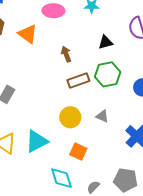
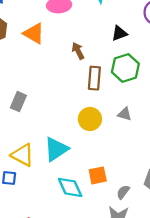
brown rectangle: (78, 80) -> (94, 78), turned -60
orange square: (78, 152) -> (98, 175), moved, turned -30
cyan diamond: (61, 178) -> (70, 187), moved

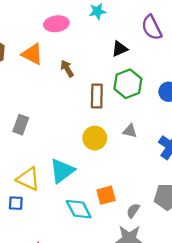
brown arrow: (78, 51) -> (67, 69), moved

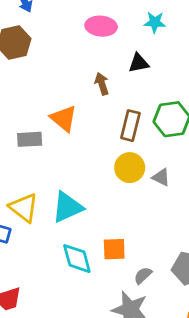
black triangle: (120, 49) -> (139, 63), moved
orange triangle: (32, 54) -> (64, 118), moved
gray rectangle: (21, 125) -> (30, 139), turned 54
yellow circle: (95, 138) -> (130, 168), moved

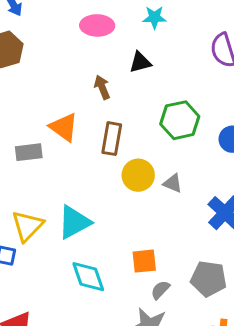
brown rectangle: (130, 126) -> (112, 139), moved
yellow triangle: (24, 208) -> (27, 226), turned 40
orange square: (114, 249) -> (144, 261), moved

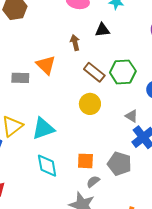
brown rectangle: (112, 139) -> (94, 72), moved, turned -70
gray triangle: (173, 183) -> (132, 116), moved
gray pentagon: (209, 279) -> (119, 164), moved

